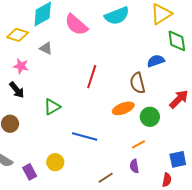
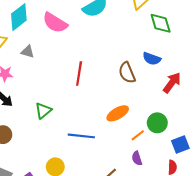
blue semicircle: (156, 61) -> (152, 59), moved, turned -132
orange ellipse: (123, 108) -> (118, 113), moved
green circle: (150, 117) -> (157, 123), moved

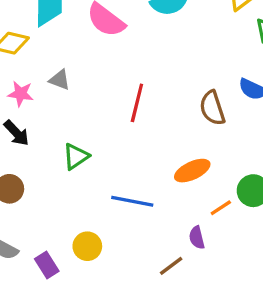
gray triangle: (28, 52) -> (60, 80), moved
purple semicircle: (137, 158) -> (197, 238), moved

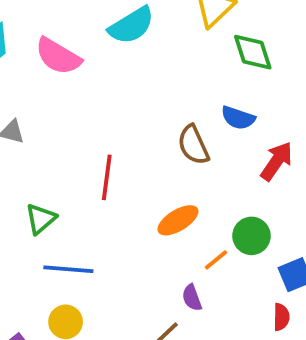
red line: (137, 103) -> (107, 177), moved
blue line: (132, 201) -> (68, 269), moved

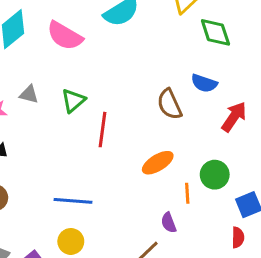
green triangle: (41, 219) -> (73, 100), moved
orange line: (216, 260) -> (187, 193), turned -54

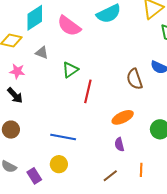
gray triangle: (29, 94) -> (42, 53), moved
orange line: (187, 193) -> (141, 170), moved
purple semicircle: (169, 223) -> (119, 144), moved

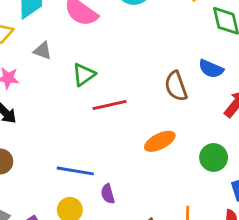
red line: (88, 91) -> (109, 105), turned 65
purple semicircle: (119, 144) -> (108, 194), moved

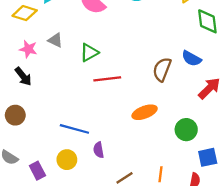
gray triangle: (43, 51) -> (55, 40), moved
brown semicircle: (176, 86) -> (162, 69), turned 35

